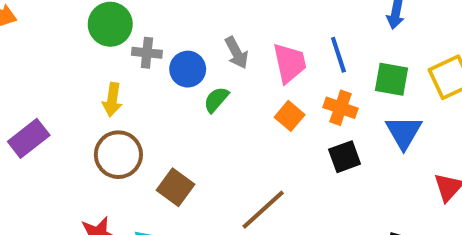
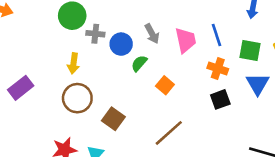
orange square: (290, 116) -> (165, 85), moved

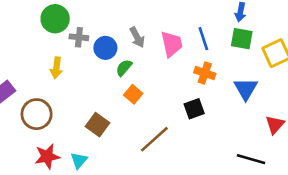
green square: (250, 50) -> (242, 39), moved
orange square: (165, 85) -> (133, 94), moved
brown circle: (77, 98) -> (37, 114), moved
black square: (220, 99) -> (194, 109), moved

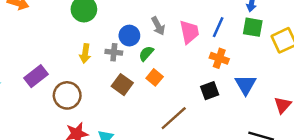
gray cross: (79, 37) -> (114, 52), moved
blue line: (203, 39) -> (218, 27), turned 42
blue triangle: (246, 89) -> (246, 85), moved
brown square: (97, 125) -> (122, 85), moved

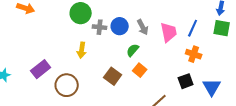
blue circle: (129, 36) -> (120, 26), moved
gray cross: (114, 52) -> (100, 27), moved
blue triangle: (246, 85) -> (212, 87), moved

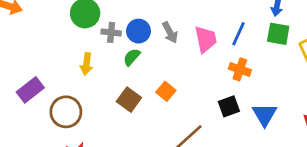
green semicircle: (133, 50) -> (132, 57), moved

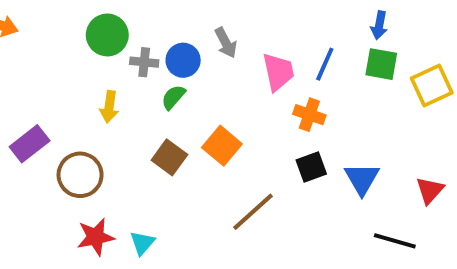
gray arrow: (170, 32) -> (226, 43), moved
orange cross: (240, 69) -> (309, 115), moved
orange square: (166, 91) -> (222, 146), size x1.4

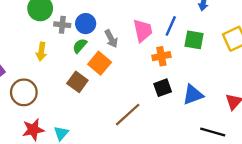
gray arrow: (226, 43) -> (111, 39), moved
green square: (381, 64) -> (194, 40), moved
orange cross: (309, 115) -> (161, 56), turned -30
orange square: (222, 146) -> (100, 63), moved
blue triangle: (362, 179) -> (193, 95), turned 40

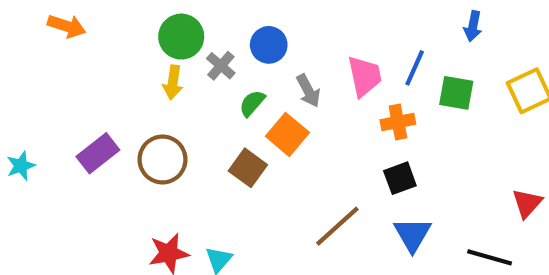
blue circle: (86, 24) -> (269, 45), moved
gray cross: (62, 25) -> (221, 66), turned 35
yellow arrow: (41, 52) -> (173, 82), moved
brown circle: (24, 92) -> (162, 159), moved
blue triangle: (193, 95) -> (412, 234), moved, turned -40

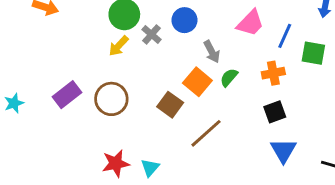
pink trapezoid: (365, 76) -> (250, 23), moved, turned 56
yellow arrow: (173, 82) -> (119, 46), turned 35
green semicircle: (252, 103) -> (229, 77), moved
brown line: (337, 226) -> (206, 133), moved

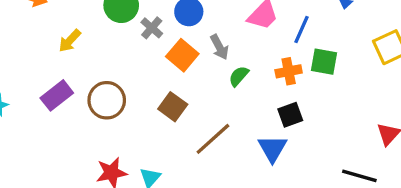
yellow arrow: (119, 46) -> (70, 41), moved
green square: (313, 53) -> (324, 62), moved
orange square: (197, 82) -> (182, 55), moved
blue triangle: (283, 151) -> (272, 149), moved

